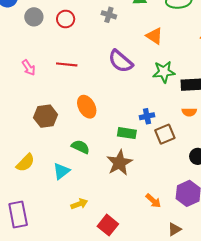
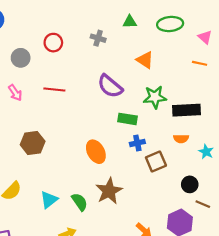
gray circle: (34, 17) -> (21, 58), moved
orange ellipse: (87, 107) -> (96, 152), moved
green rectangle: (127, 133) -> (128, 119), moved
green semicircle: (80, 147) -> (80, 202), moved, turned 30

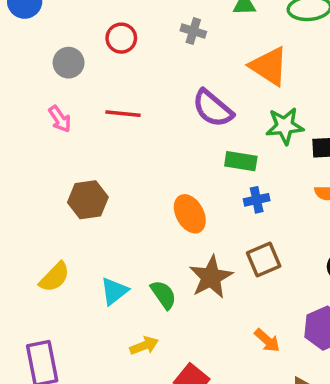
orange triangle: (145, 60) -> (269, 66), size x1.4
brown square: (156, 161) -> (264, 260), moved

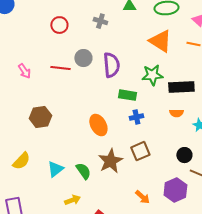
gray circle: (69, 63) -> (83, 58), moved
orange triangle: (269, 66) -> (160, 41), moved
purple semicircle: (213, 108) -> (111, 65), turned -135

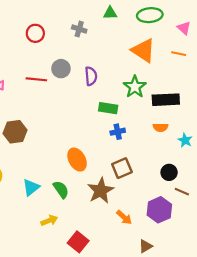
purple semicircle: (111, 65) -> (91, 76), size x0.7
green star: (152, 75) -> (135, 87), turned -30
orange ellipse: (98, 125) -> (77, 160), moved
brown star: (110, 161) -> (101, 191), moved

